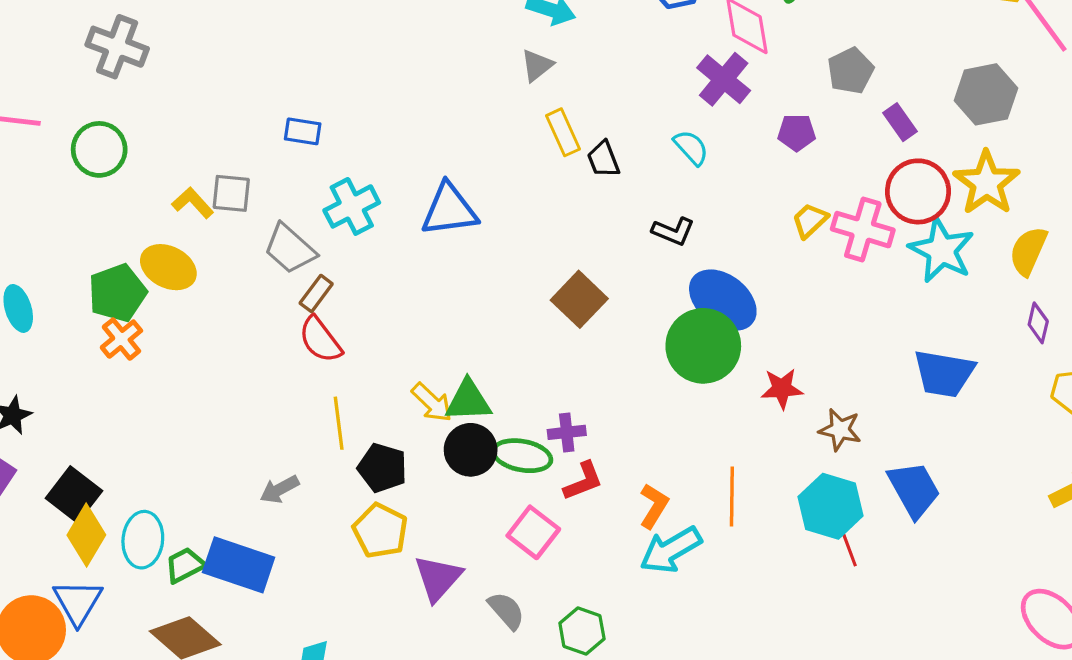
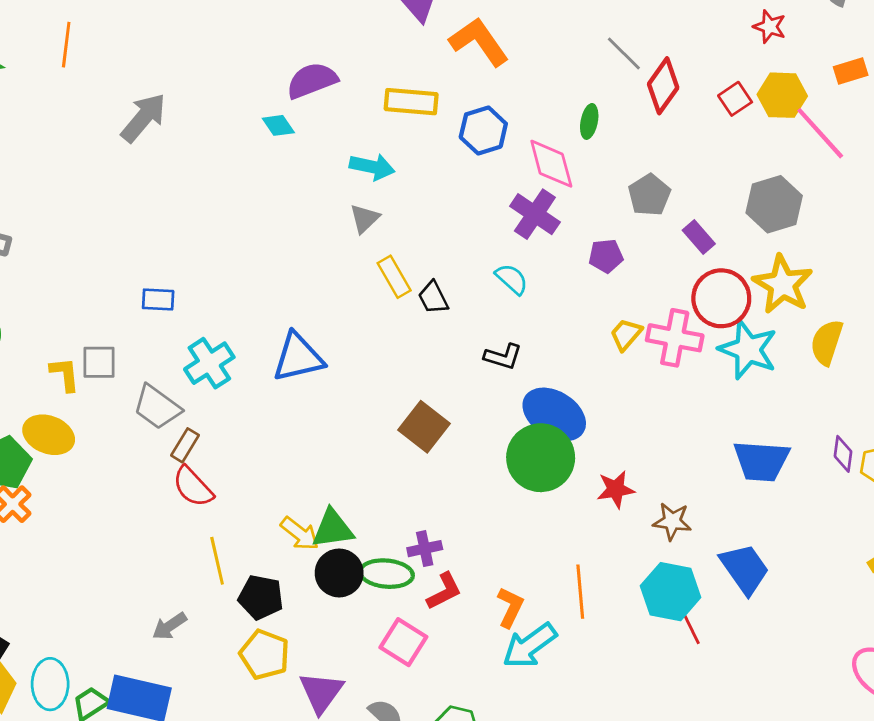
yellow L-shape: (193, 203) -> (65, 374), turned 42
purple diamond: (1038, 323) -> (843, 454), moved

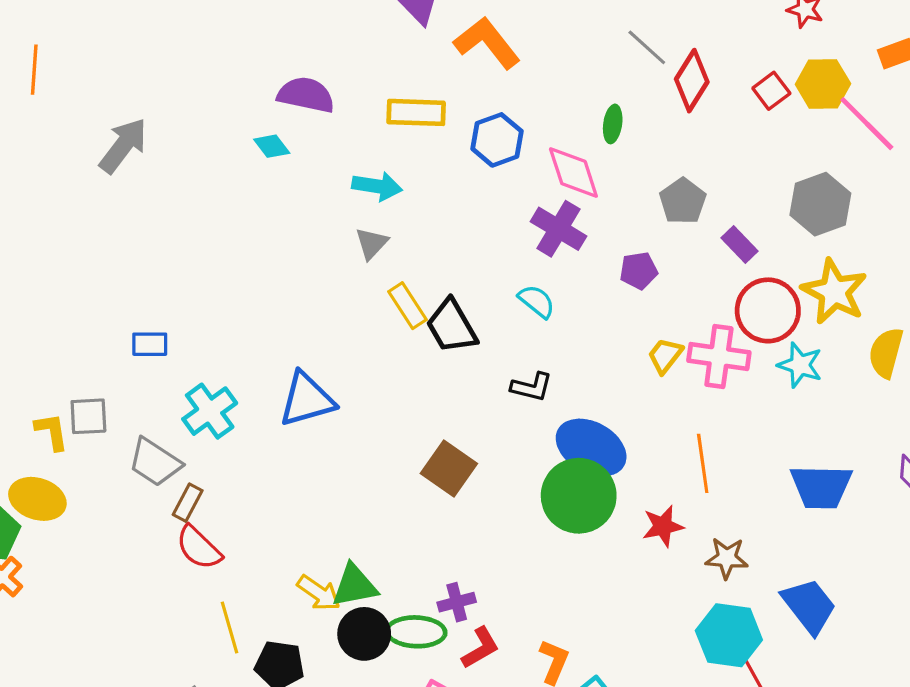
purple semicircle: (312, 80) -> (306, 95), turned 36
black trapezoid: (433, 298) -> (452, 326), size x1.5
cyan star: (748, 349) -> (800, 365), size x0.7
orange line: (580, 592) -> (703, 463), moved

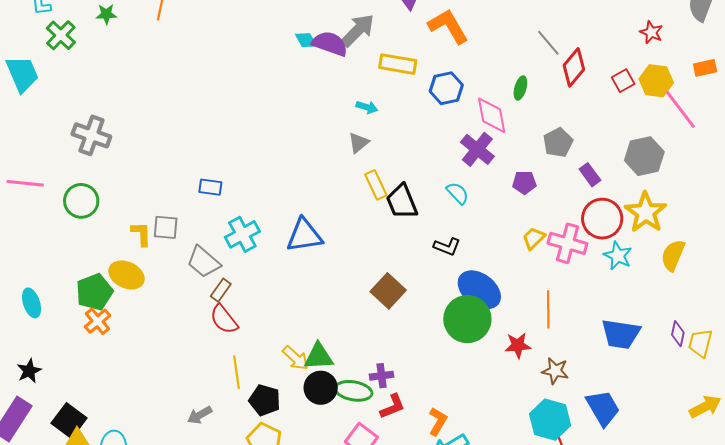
gray arrow: (123, 146) -> (358, 30), moved
cyan diamond: (272, 146) -> (306, 40), moved
cyan arrow: (377, 186) -> (367, 107), size x0.7

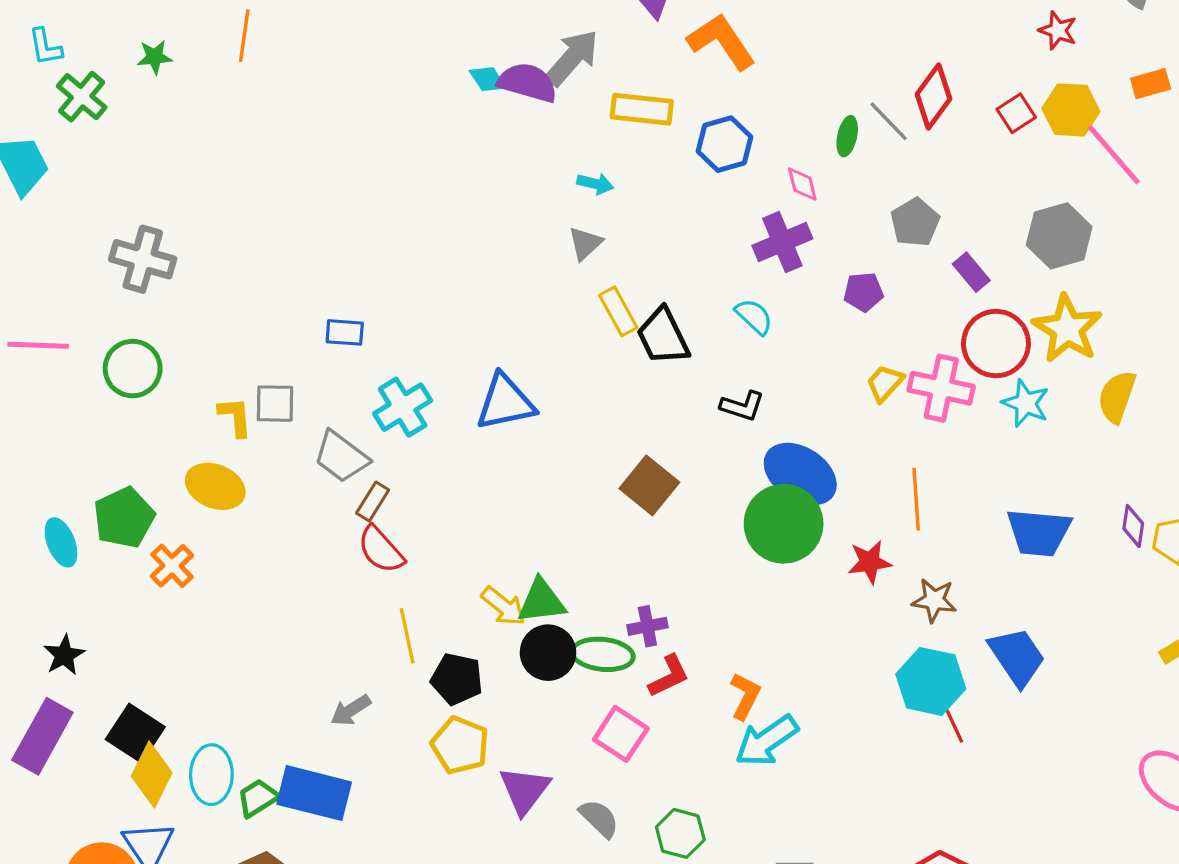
gray line: (548, 43) -> (889, 121), moved
pink diamond: (492, 115) -> (802, 184), size x0.6
purple cross: (477, 149) -> (782, 242), turned 32
green pentagon: (94, 292) -> (124, 518), moved

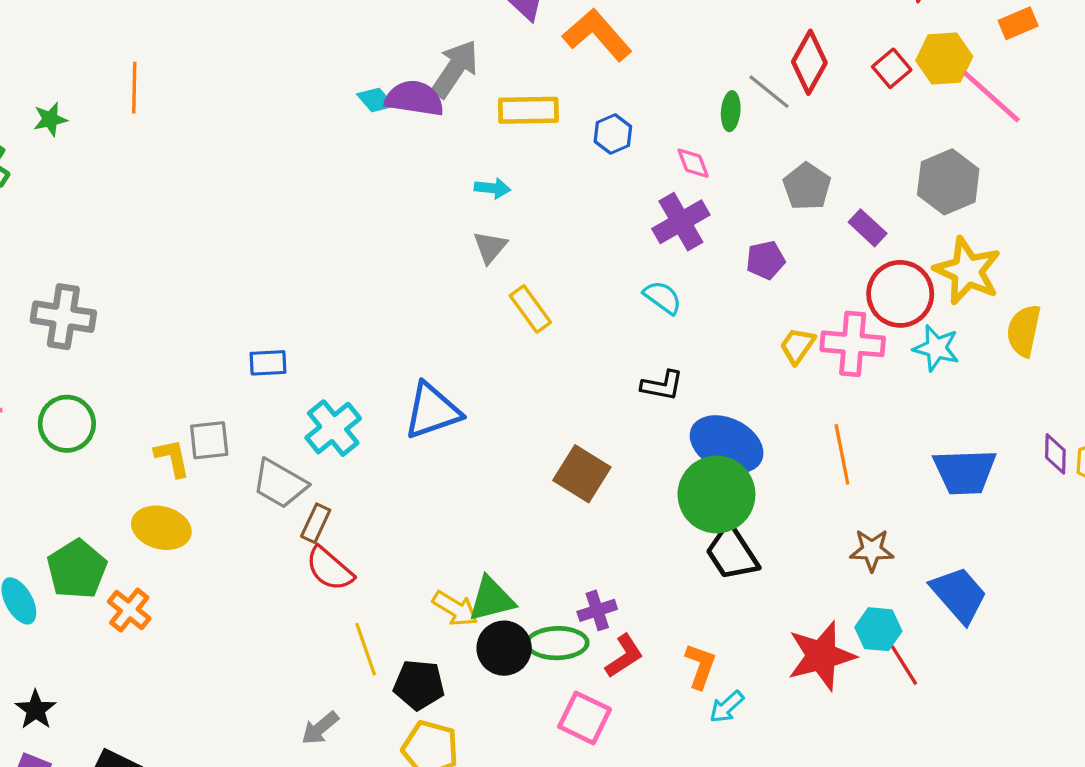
blue hexagon: (725, 144) -> (613, 134), size x0.7
black trapezoid: (663, 336) -> (732, 553), moved
red star: (870, 562) -> (821, 656), moved, size x1.6
cyan hexagon: (931, 681) -> (878, 629), size x0.7
cyan arrow: (767, 741) -> (727, 707), size x0.6

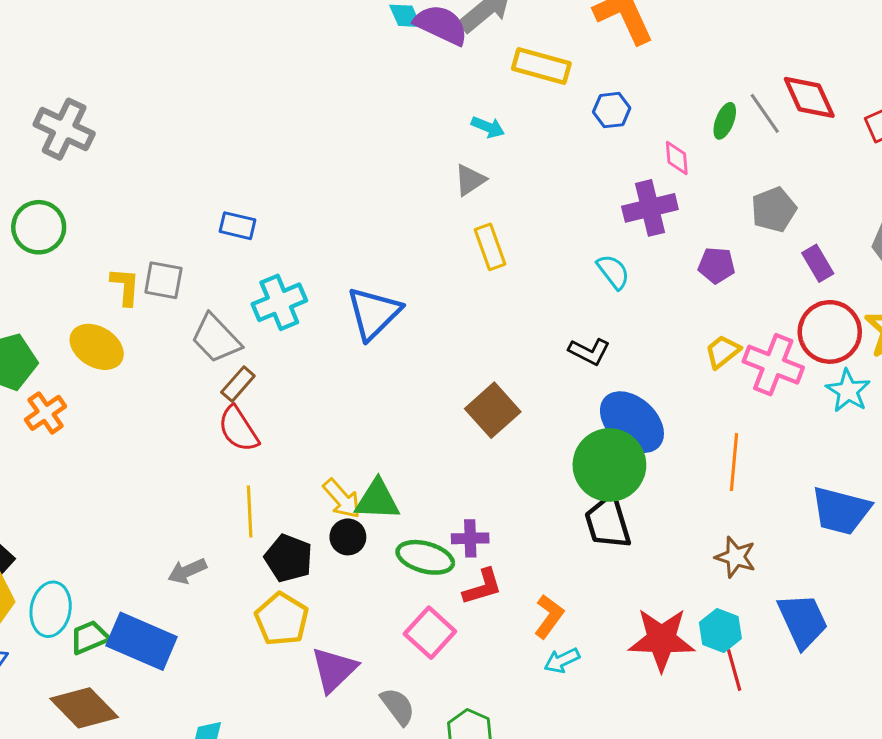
red diamond: (809, 62) -> (809, 97), turned -70
blue triangle: (432, 411) -> (374, 313), turned -42
black circle: (504, 648) -> (348, 537), moved, size x0.7

